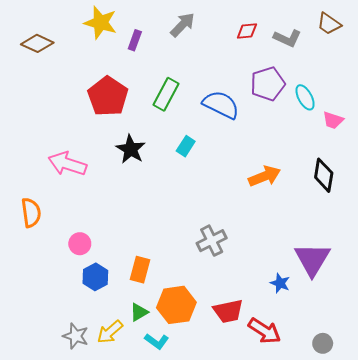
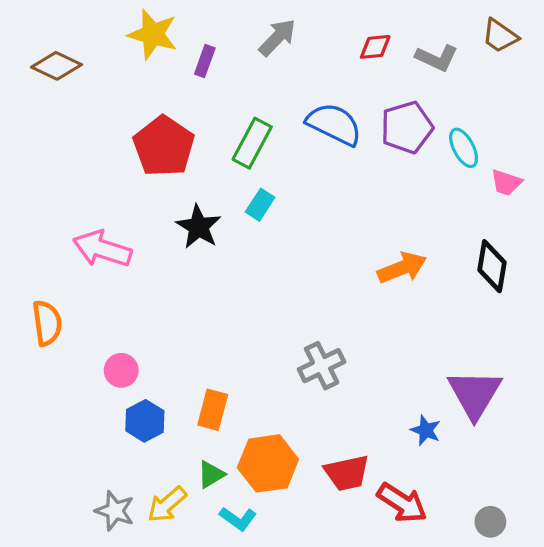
blue semicircle: (221, 105) -> (334, 124), moved
cyan rectangle: (186, 146) -> (260, 205), moved

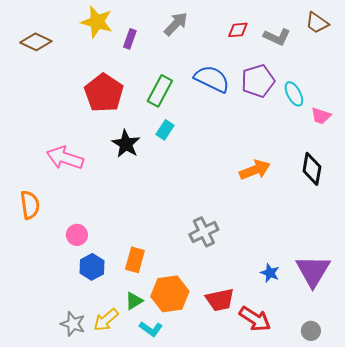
purple triangle: (475, 394) -> (313, 271), moved

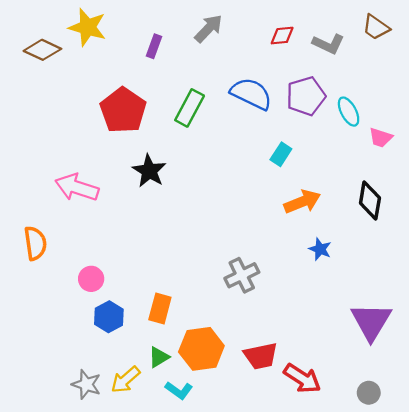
yellow star: (97, 22) -> (88, 27), moved
cyan rectangle: (165, 130) -> (281, 154), moved
blue star: (270, 273) -> (320, 249), moved

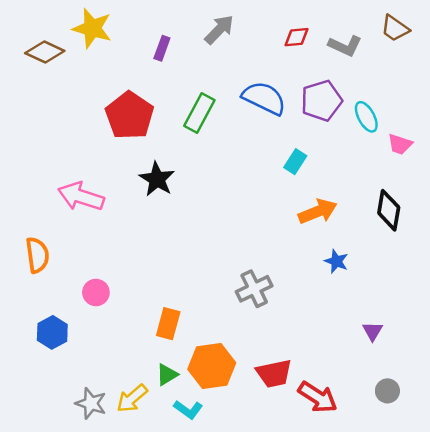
blue hexagon: (109, 317) -> (52, 332), moved
purple triangle: (371, 322) -> (373, 331), moved, size x0.5
gray circle: (369, 393) -> (387, 391), moved

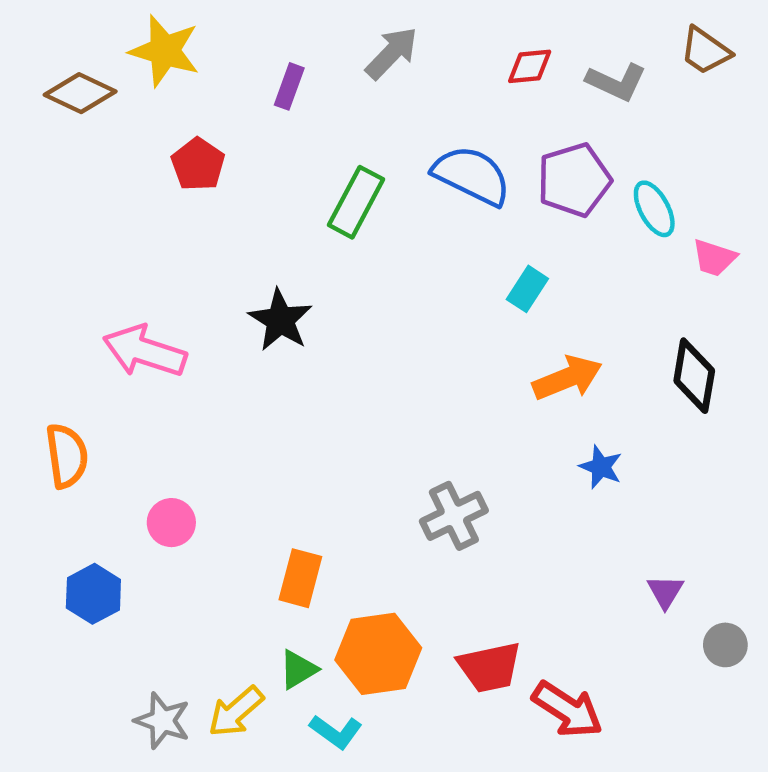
red pentagon: (130, 116) -> (198, 164), moved, size x0.6
gray circle: (387, 391) -> (725, 645), moved

